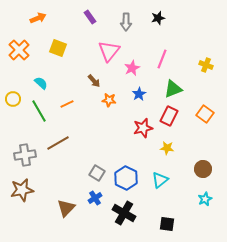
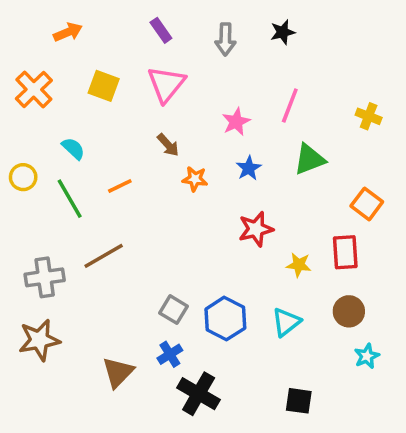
pink triangle: (109, 51) -> (166, 84), moved
red rectangle: (169, 116) -> (345, 252), moved, turned -30
brown circle: (203, 169) -> (349, 311), moved
black cross: (124, 213) -> (199, 394), moved

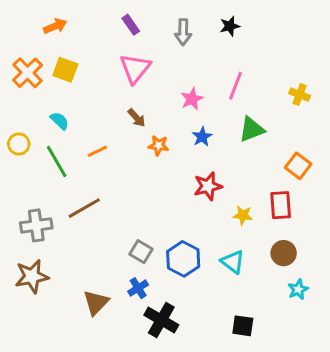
yellow square: (104, 86) -> (65, 70), moved
cyan triangle: (286, 322) -> (233, 262), turned -45

